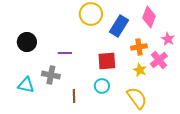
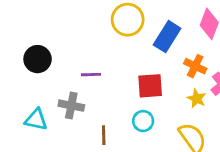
orange cross: (139, 47) -> (195, 66), turned 35

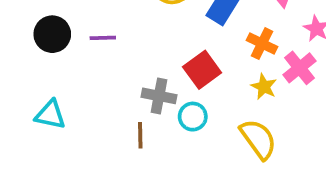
purple line: (91, 75) -> (103, 38), moved
red square: (150, 86) -> (202, 70), turned -32
gray cross: (71, 106) -> (159, 96), moved

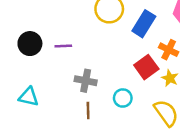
red square: (202, 70) -> (146, 67), moved
gray cross: (159, 96) -> (86, 81), moved

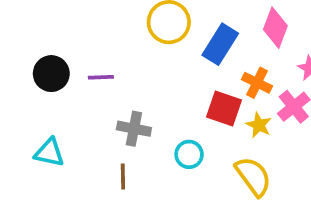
red square: (146, 67) -> (224, 108), turned -35
brown line: (88, 110) -> (123, 176), moved

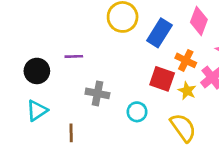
black circle: (51, 74) -> (37, 71), moved
cyan triangle: (49, 153) -> (37, 111), turned -45
brown line: (123, 176) -> (71, 133), moved

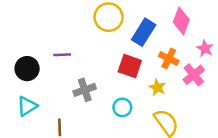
red square: (162, 79) -> (130, 66), moved
yellow star: (187, 91) -> (157, 87), moved
gray cross: (97, 93) -> (85, 90), turned -30

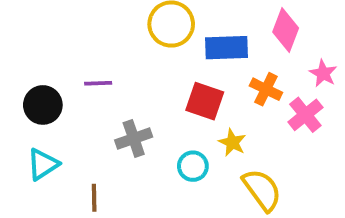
blue rectangle: (144, 32) -> (226, 48), turned 56
yellow star: (157, 87) -> (232, 142), moved

